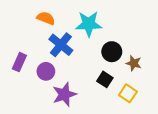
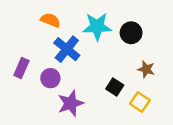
black circle: (112, 52) -> (131, 33), moved

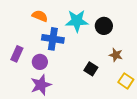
blue cross: (67, 49) -> (53, 39), turned -30
yellow square: (140, 102) -> (126, 81), moved
purple star: (71, 103) -> (41, 85), moved

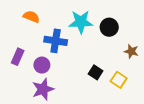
orange semicircle: (40, 16) -> (31, 17), moved
brown star: (116, 55) -> (131, 51), moved
yellow square: (126, 81) -> (119, 80), moved

